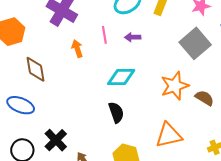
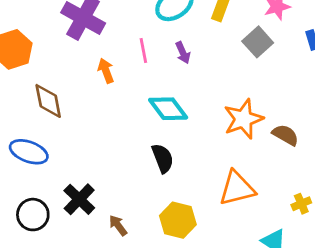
purple arrow: (133, 37) -> (183, 53), turned -112
gray square: (195, 43) -> (258, 42), moved, size x0.7
cyan diamond: (121, 77) -> (168, 109), turned 56

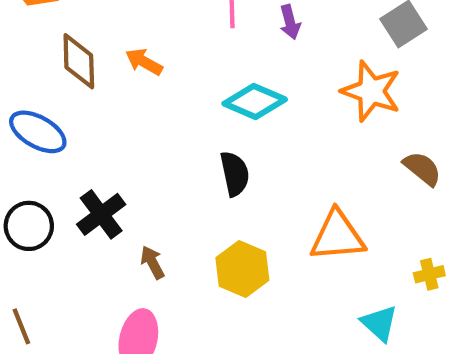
orange arrow: (106, 71) -> (144, 62), moved, turned -50
cyan diamond: (168, 109) -> (255, 102), turned -39
orange star: (243, 119) -> (371, 91), moved, turned 30

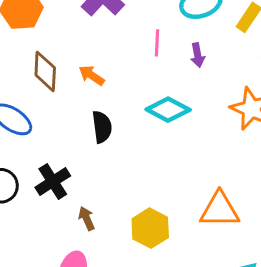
black semicircle: (235, 174) -> (102, 127), moved

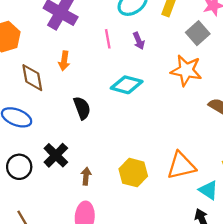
orange arrow: (92, 75) -> (64, 61), moved, turned -102
orange triangle: (220, 210) -> (181, 166), moved
brown arrow: (87, 218) -> (86, 176), turned 42

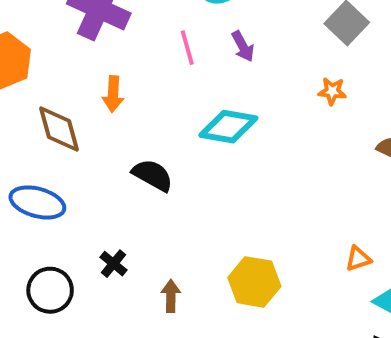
orange star: (186, 70) -> (332, 91), size x0.5
black semicircle: (82, 108) -> (153, 175), turned -35
black cross: (56, 155) -> (114, 264), size x0.6
orange triangle: (181, 166) -> (358, 259), moved, size x0.5

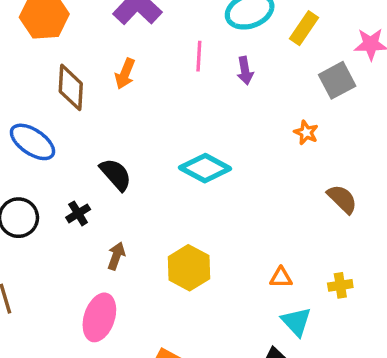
cyan diamond: (228, 127) -> (205, 168), moved
black semicircle: (153, 175) -> (116, 174), moved

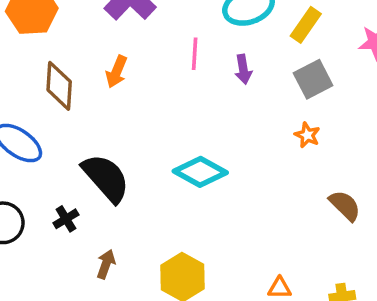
gray square: (337, 80) -> (313, 79), moved
black semicircle: (116, 174) -> (106, 178), size x1.4

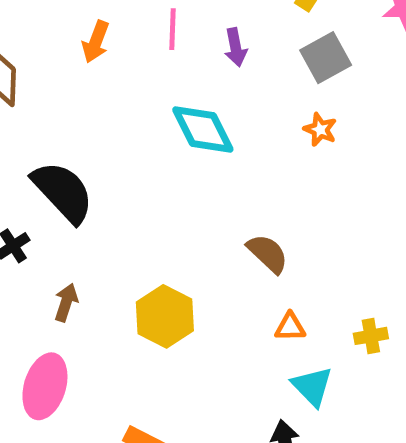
orange arrow: (117, 72) -> (96, 42), moved
cyan diamond: (200, 172) -> (203, 129), moved, turned 36
brown semicircle: (345, 206) -> (268, 253), moved

